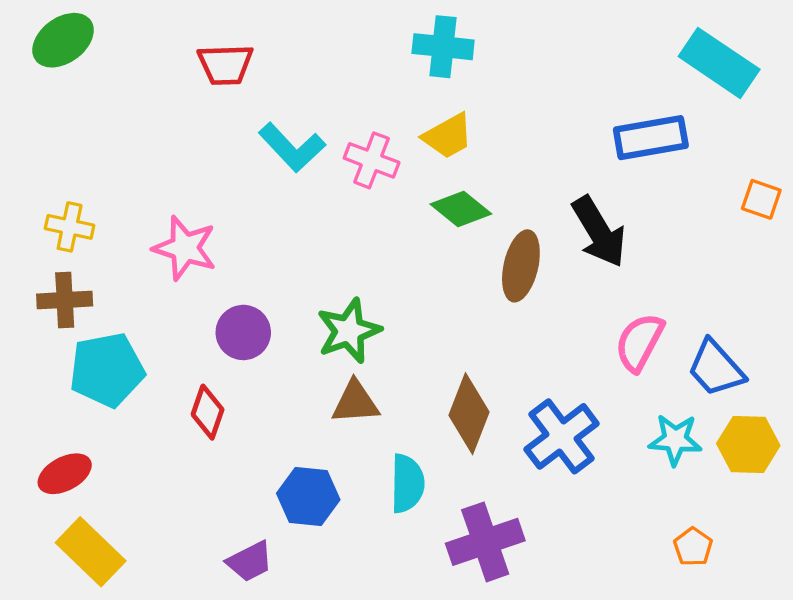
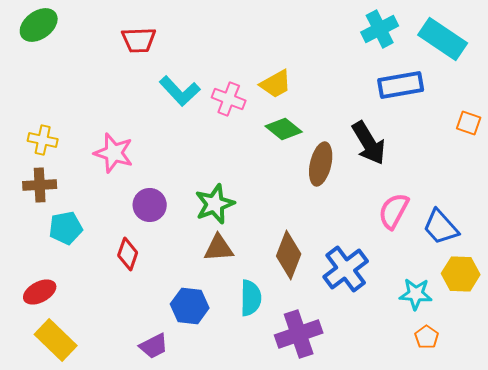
cyan cross: (443, 47) -> (380, 29), moved, turned -33
cyan pentagon: (107, 370) -> (66, 228), size x0.7
cyan star: (675, 440) -> (416, 294), moved

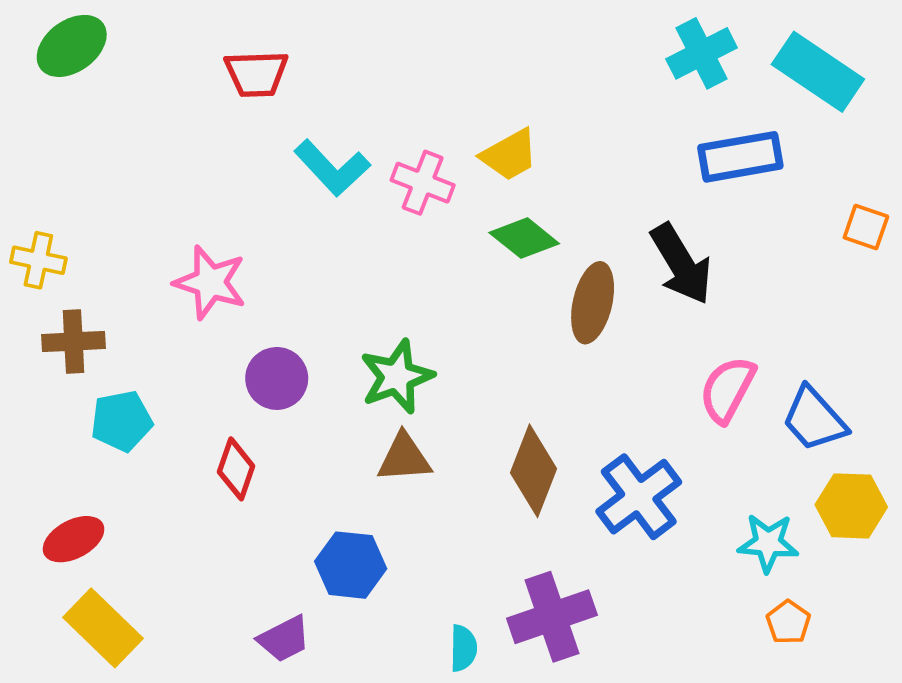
yellow cross: (43, 140) -> (38, 260), moved
cyan semicircle: (251, 298) -> (463, 648), moved, size x0.7

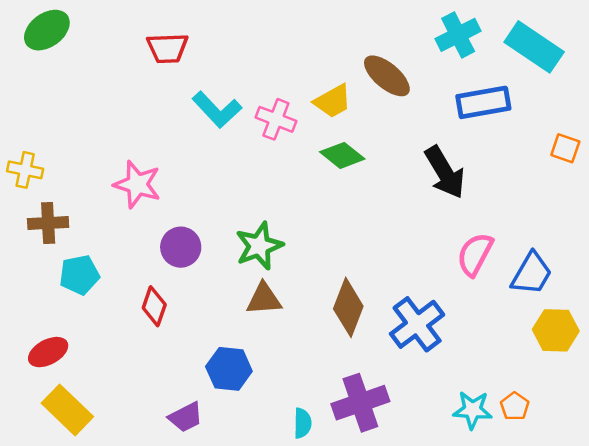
brown ellipse: (593, 303) -> (387, 76), moved, turned -63
blue trapezoid: (814, 419) -> (532, 274), turned -108
cyan star: (768, 543) -> (473, 410), moved

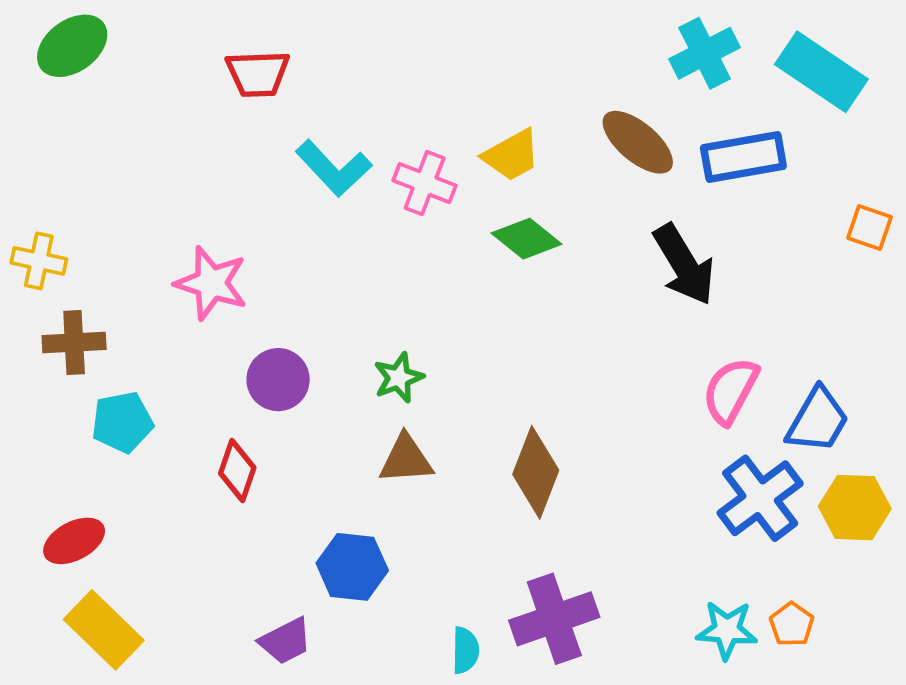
brown ellipse: (387, 76) -> (638, 142), moved
green star: (259, 246) -> (399, 378), size x0.7
blue cross: (417, 324) -> (760, 498), moved

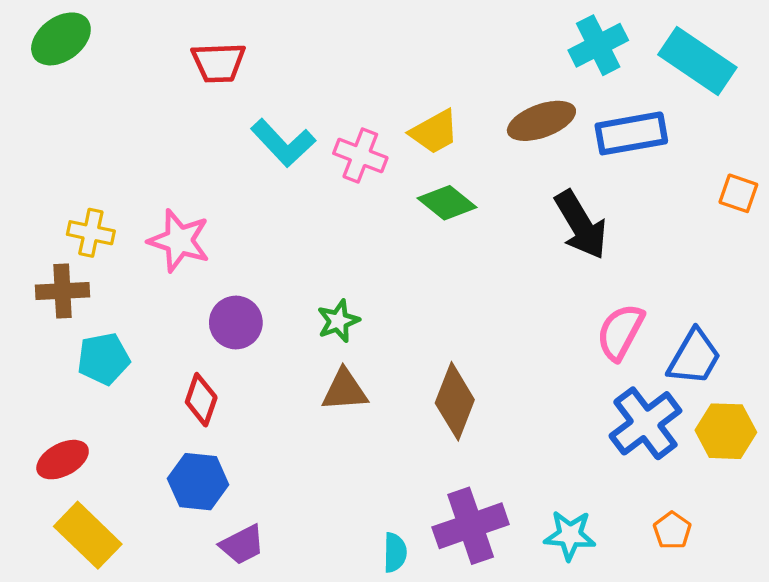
brown ellipse: (638, 142) -> (541, 121), turned -60
yellow cross: (39, 261) -> (91, 233), moved
blue hexagon: (352, 567) -> (198, 482), moved
cyan star: (727, 630) -> (570, 535), moved

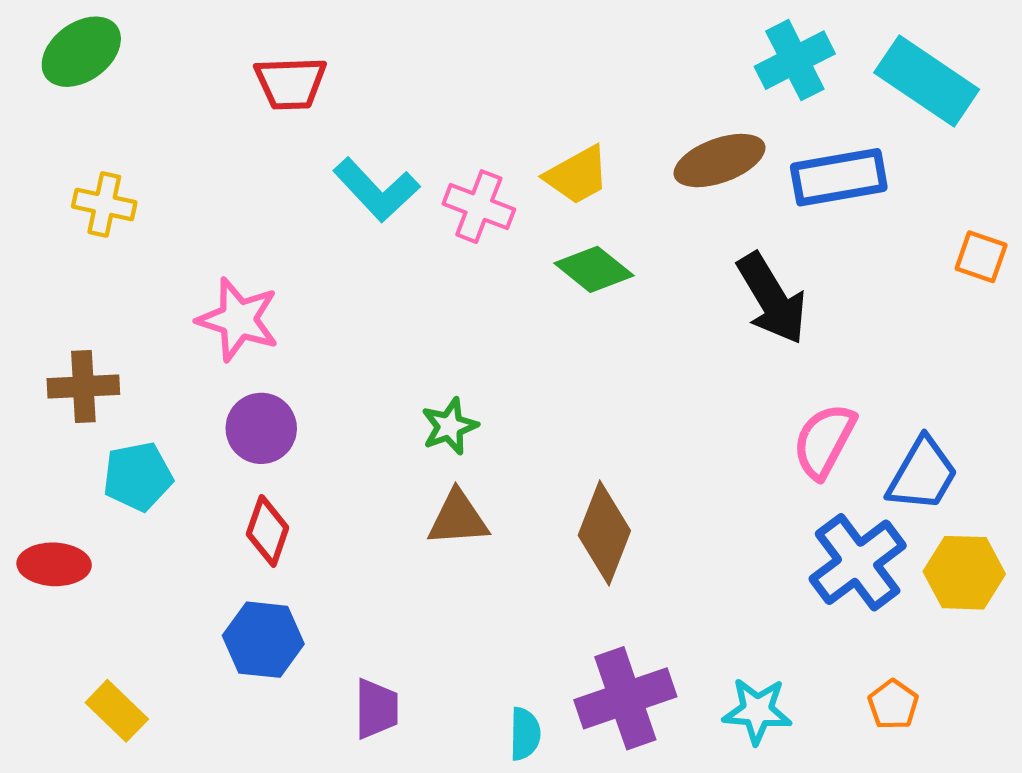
yellow cross: (91, 233) -> (104, 204), moved
purple circle: (236, 323) -> (261, 428), moved
red ellipse: (63, 460) -> (54, 564), moved, turned 30
yellow rectangle: (88, 535) -> (117, 711), size x0.7
purple trapezoid: (242, 545) -> (376, 709), moved, turned -63

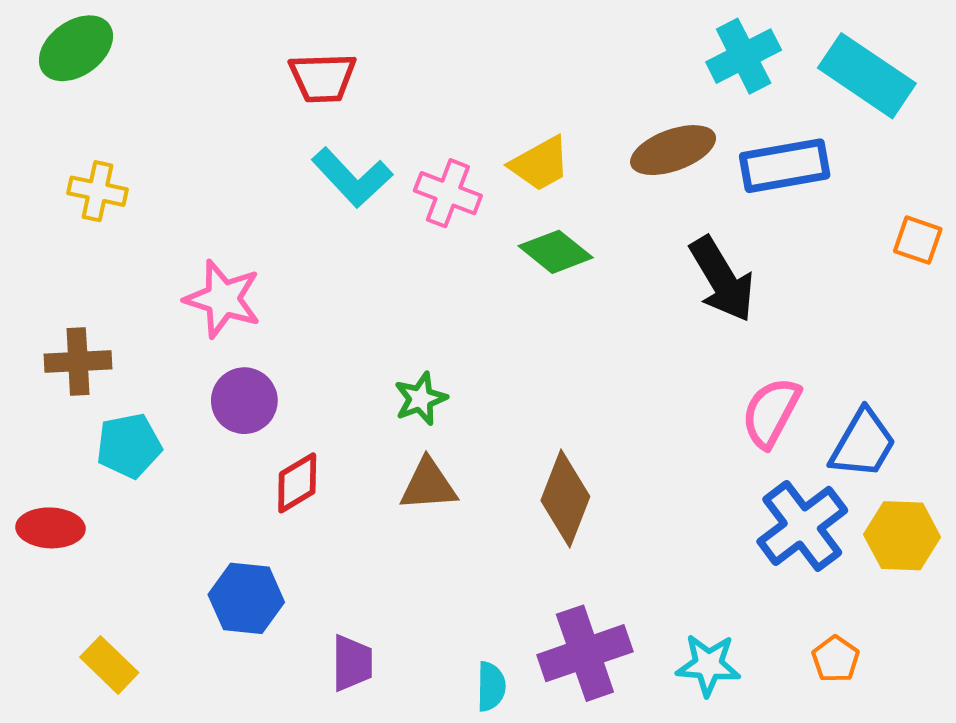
red trapezoid: (291, 83) -> (323, 78), moved
red diamond: (268, 531) -> (297, 483), moved, turned 40

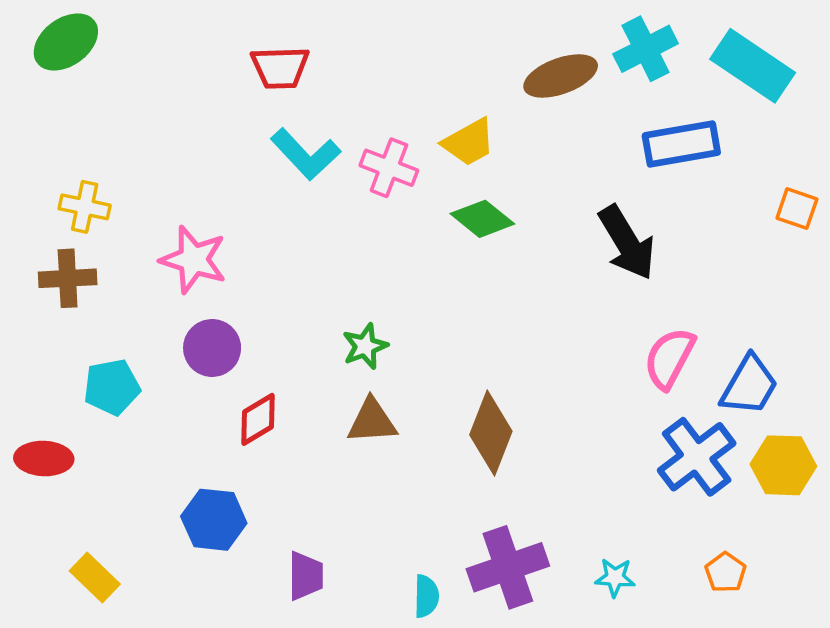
brown ellipse: (673, 150) -> (561, 76), moved
yellow cross: (98, 191) -> (85, 207), moved
brown cross: (78, 362) -> (68, 278), moved
cyan star: (708, 665) -> (615, 578), size x0.7

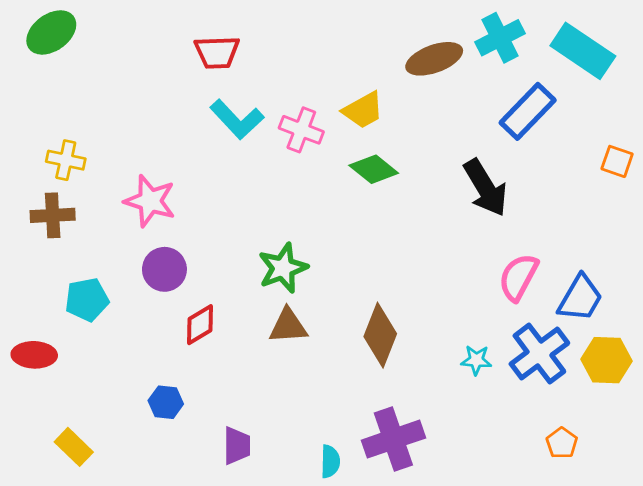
blue rectangle: (681, 144) -> (528, 111), turned -36
green star: (365, 346) -> (283, 268), size x1.4
blue hexagon: (214, 520) -> (166, 402), size x0.7
cyan star: (615, 578) -> (476, 360), moved

